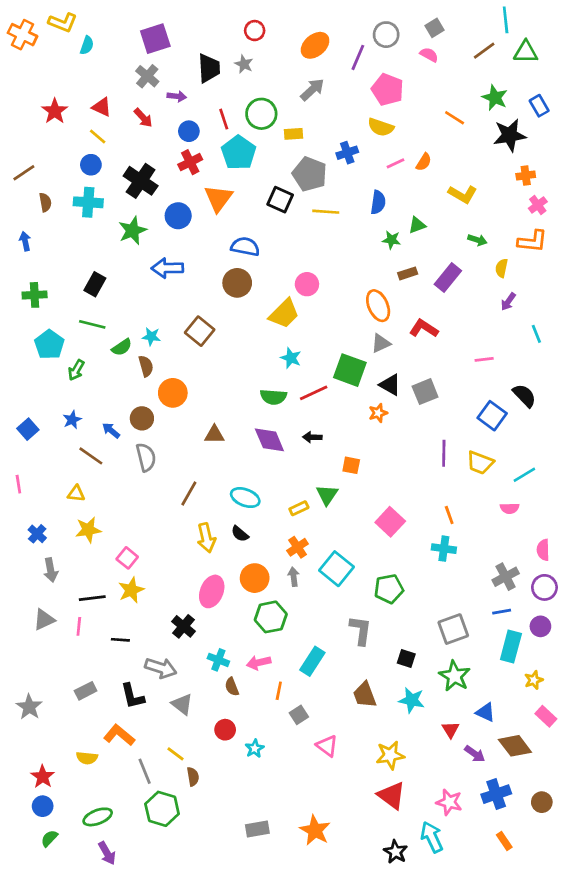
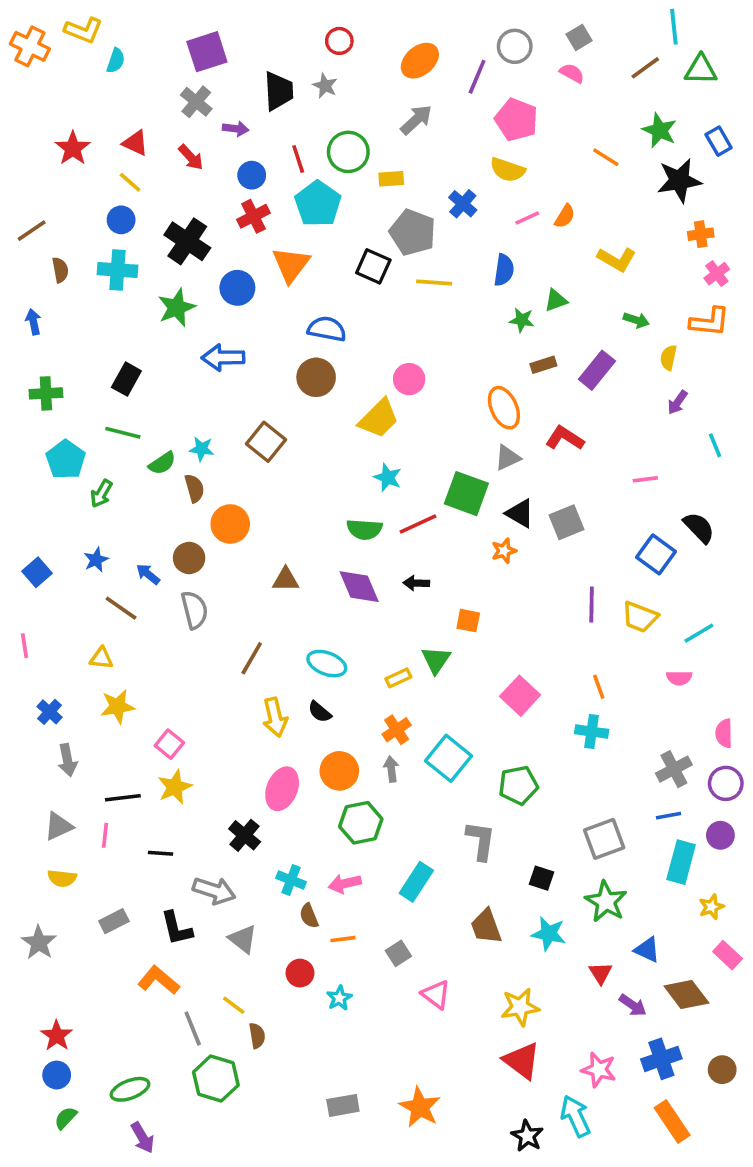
blue cross: (347, 153) -> (463, 204), turned -30
orange line: (279, 691) -> (343, 939), moved, turned 72
yellow semicircle: (87, 758) -> (62, 878), moved
orange rectangle: (504, 841) -> (672, 1122), size x1.6

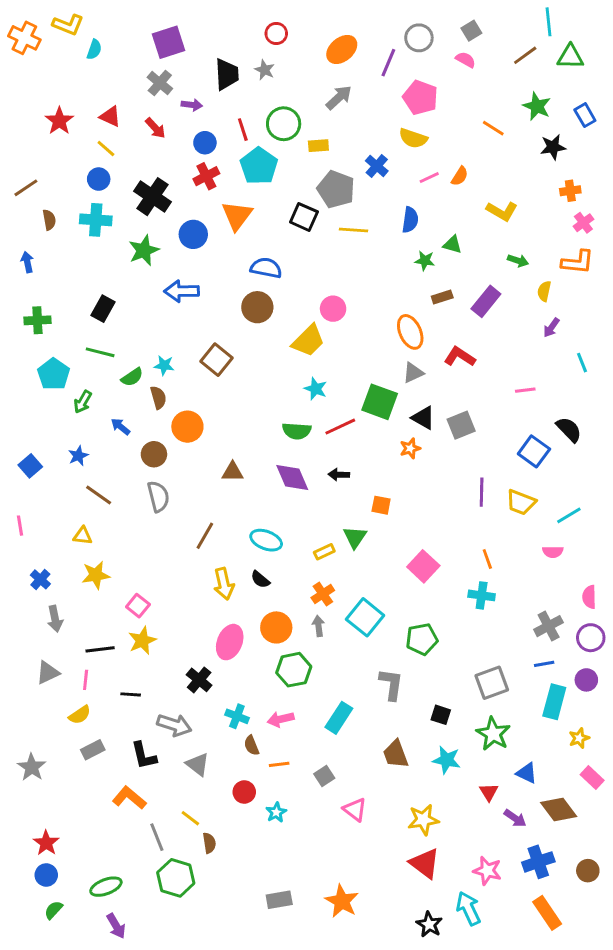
black star: (679, 181) -> (553, 147), size x0.7
green triangle: (556, 300) -> (452, 245), turned 36
blue arrow: (148, 574) -> (120, 427), moved
yellow semicircle: (62, 878) -> (80, 715), moved, turned -40

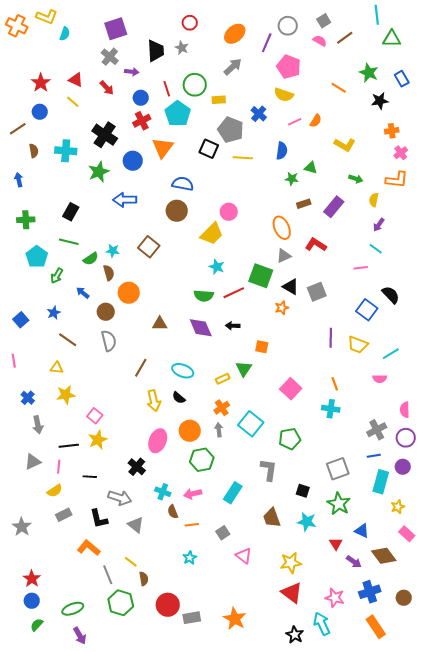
brown line: (525, 55) -> (345, 38), moved
blue circle: (99, 179) -> (40, 112), moved
cyan line: (582, 363) -> (376, 249), moved, turned -32
red circle: (244, 792) -> (168, 605), moved, size x1.5

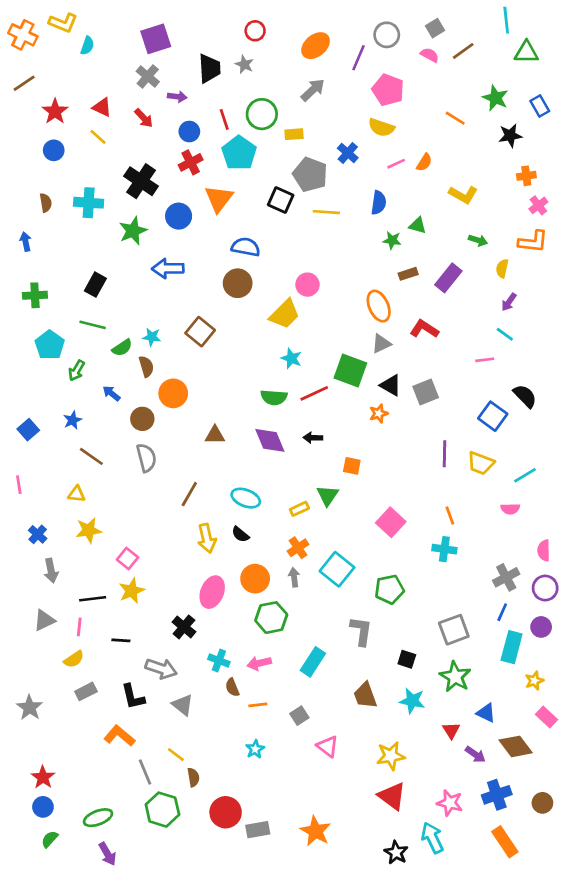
brown line: (18, 129) -> (24, 83), moved
blue line: (374, 456) -> (502, 612), turned -56

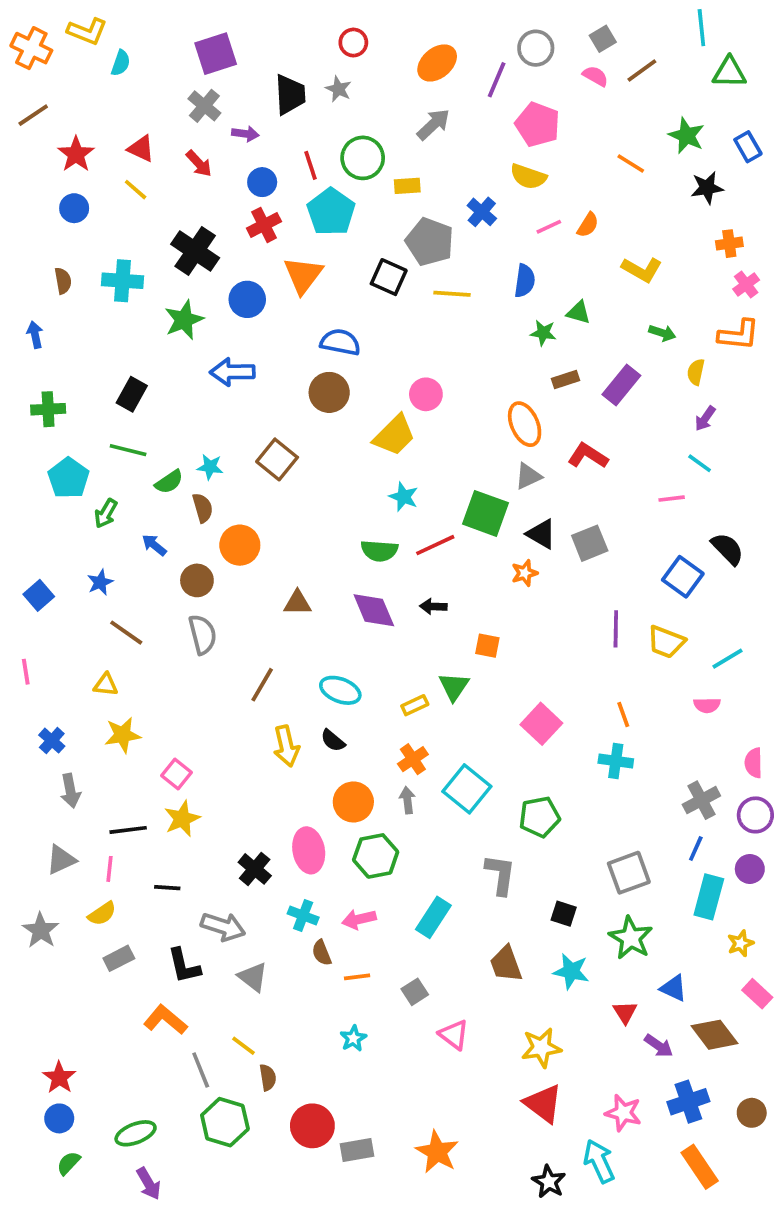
pink ellipse: (212, 592) -> (309, 850), moved, turned -32
gray star: (30, 708) -> (41, 930), moved

